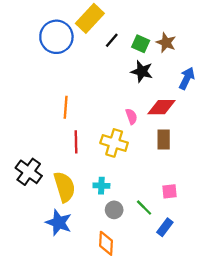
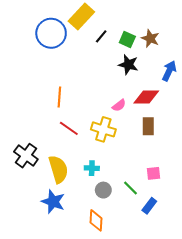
pink semicircle: (131, 116) -> (119, 105), turned 72
red line: (76, 142) -> (69, 128), turned -54

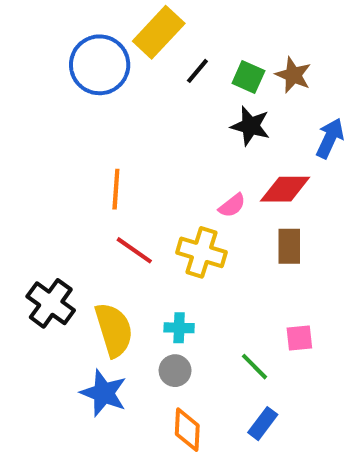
gray circle: (103, 190) -> (175, 371), moved
blue rectangle: (149, 206) -> (263, 424), moved

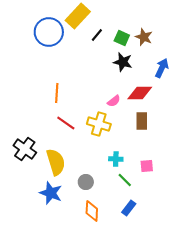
cyan cross: (179, 328) -> (116, 159), moved

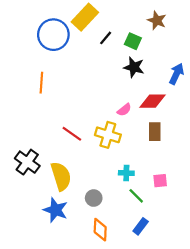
brown star: (144, 37) -> (157, 20), moved
orange line: (57, 93) -> (41, 83), moved

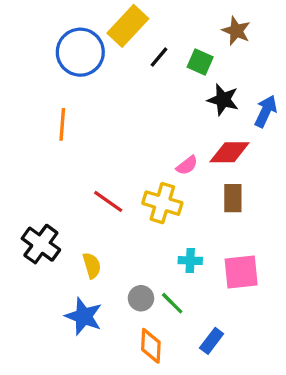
black star: (134, 67) -> (223, 100), moved
yellow semicircle: (61, 176) -> (92, 265), size x0.6
pink square: (160, 181) -> (241, 272), size x1.6
green line: (136, 196) -> (172, 303), moved

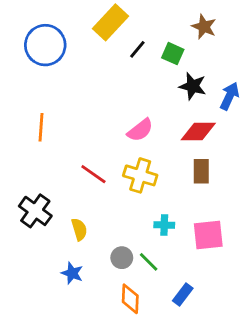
blue circle: (80, 52) -> (45, 45), moved
orange line: (62, 124) -> (41, 127), moved
pink semicircle: (187, 165) -> (140, 130), moved, size x1.4
blue star: (84, 316) -> (72, 273), size x0.7

